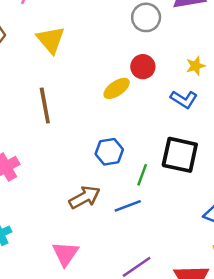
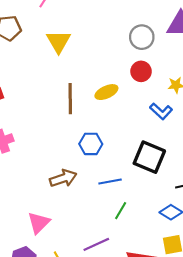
red circle: (143, 67) -> (141, 71), moved
brown line: (45, 106) -> (70, 99), moved
green line: (142, 175) -> (121, 211), moved
blue line: (128, 206) -> (110, 182), moved

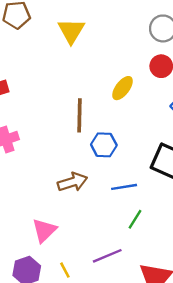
yellow ellipse: (106, 92) -> (123, 88), turned -30
brown line: (70, 99) -> (79, 115), moved

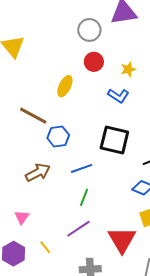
brown line: (79, 115) -> (33, 116), turned -52
green line: (135, 219) -> (84, 197), moved
pink triangle: (44, 230) -> (22, 217), size x0.7

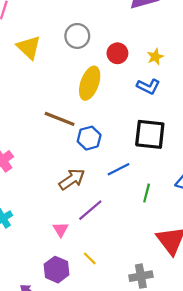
gray circle: (89, 30) -> (77, 36), moved
yellow ellipse: (65, 86) -> (90, 83), size x1.4
green line: (84, 197) -> (147, 193), moved
purple line: (78, 229) -> (90, 210), moved

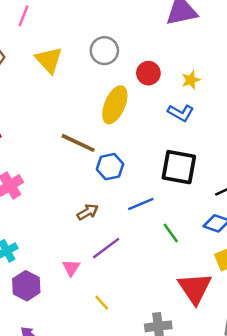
brown arrow: (72, 179) -> (88, 212), size x0.7
green line: (147, 193) -> (171, 233), turned -54
purple hexagon: (57, 270) -> (26, 286), moved

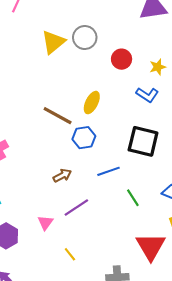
yellow triangle: (49, 60) -> (53, 42), moved, turned 30
yellow ellipse: (115, 105) -> (92, 103), moved, size x0.7

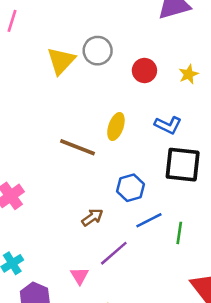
blue L-shape: (147, 95) -> (168, 125), moved
blue hexagon: (84, 138) -> (130, 188), moved
blue line: (109, 171) -> (149, 220), moved
green line: (133, 198) -> (179, 233), turned 48

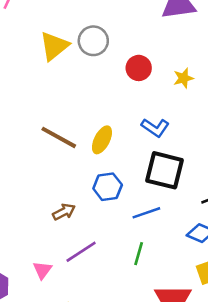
yellow ellipse: (116, 127) -> (102, 140), moved
blue line: (149, 220) -> (146, 213), moved
green line: (179, 233) -> (139, 254), moved

